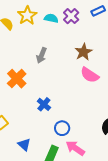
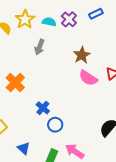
gray arrow: (41, 55) -> (40, 47), moved
blue circle: (62, 128) -> (55, 125), moved

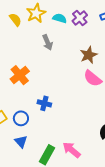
gray arrow: (40, 47) -> (48, 42), turned -49
blue cross: (43, 108) -> (44, 103), turned -32
blue circle: (55, 125) -> (21, 118), moved

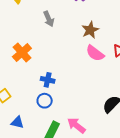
blue circle: (21, 118) -> (45, 101), moved
blue triangle: (21, 141) -> (17, 122), moved, turned -32

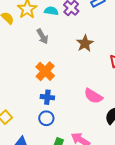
orange cross: (22, 53) -> (45, 71), moved
pink semicircle: (95, 53) -> (93, 96), moved

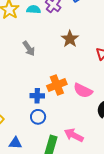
gray arrow: (42, 36) -> (29, 48), moved
orange cross: (45, 71) -> (57, 85), moved, turned 30

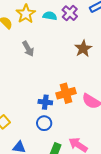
gray arrow: (29, 48) -> (28, 49), moved

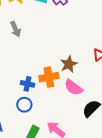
brown star: (83, 49) -> (69, 64), moved

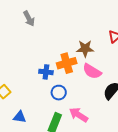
brown star: (69, 64) -> (85, 49), turned 30
blue circle: (24, 105) -> (59, 93), moved

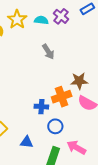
gray arrow: (29, 19) -> (48, 52), moved
blue triangle: (20, 117) -> (27, 142), moved

